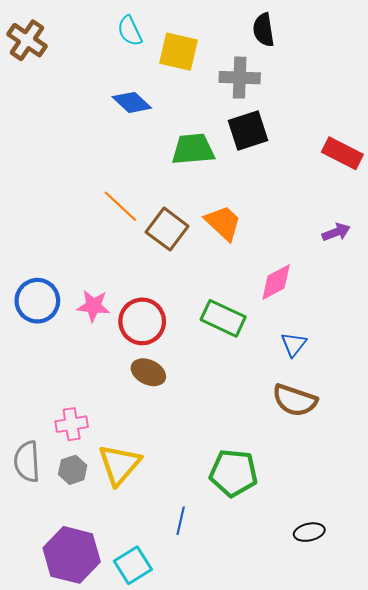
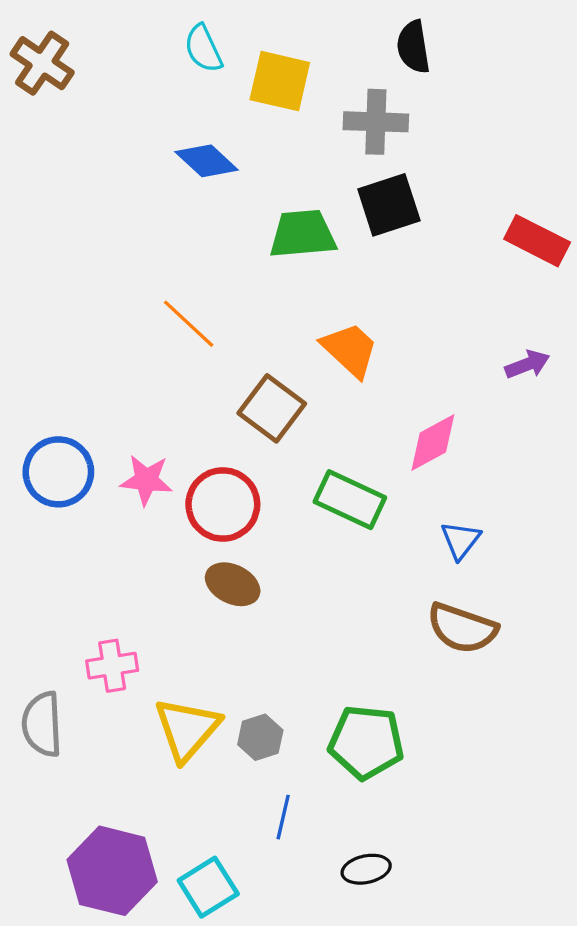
brown square: (167, 229) -> (272, 408), moved
gray hexagon: (73, 470) -> (260, 737), moved
black ellipse: (309, 532) -> (366, 869), moved

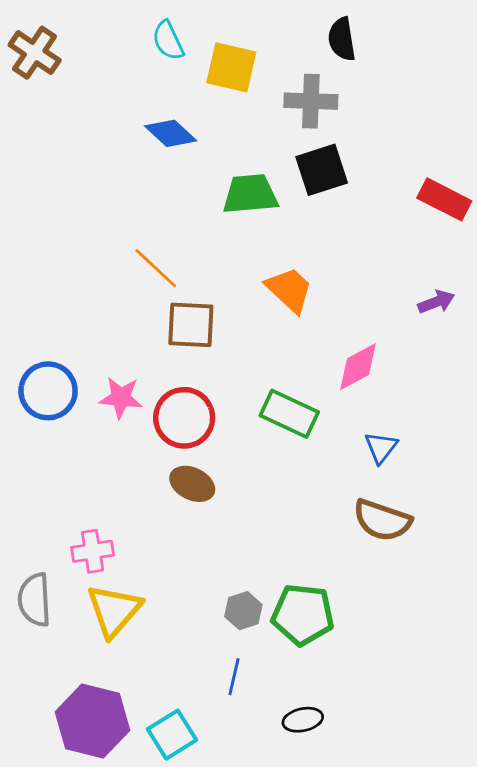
brown square: (272, 408) -> (191, 325), moved, turned -34
yellow triangle: (187, 729) -> (114, 611), moved
gray hexagon: (260, 737) -> (243, 611), moved

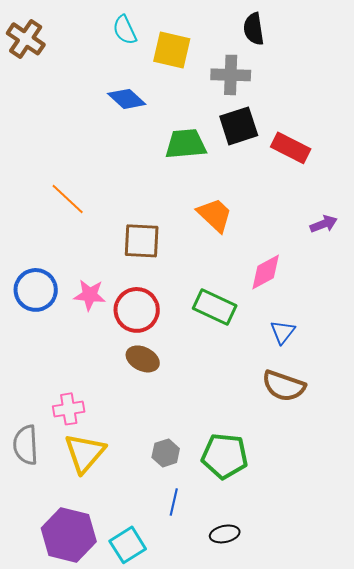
red rectangle: (444, 199) -> (291, 148), moved
orange line: (156, 268) -> (68, 199), moved
gray hexagon: (243, 611) -> (166, 453), moved

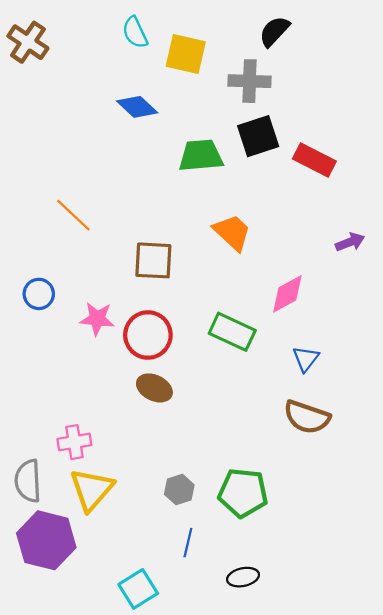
black semicircle: (254, 29) -> (274, 31), turned 52
blue circle: (36, 290) -> (39, 294), moved, size x0.7
purple hexagon: (69, 535) -> (46, 540), moved

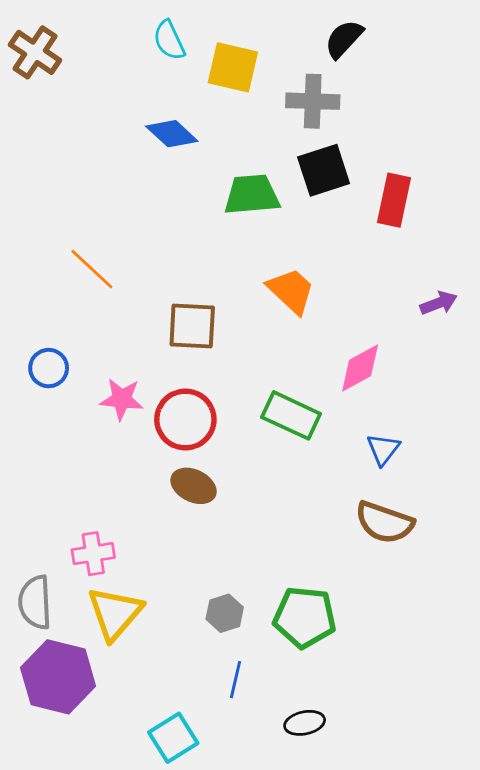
red rectangle: (314, 160) -> (394, 200), turned 75

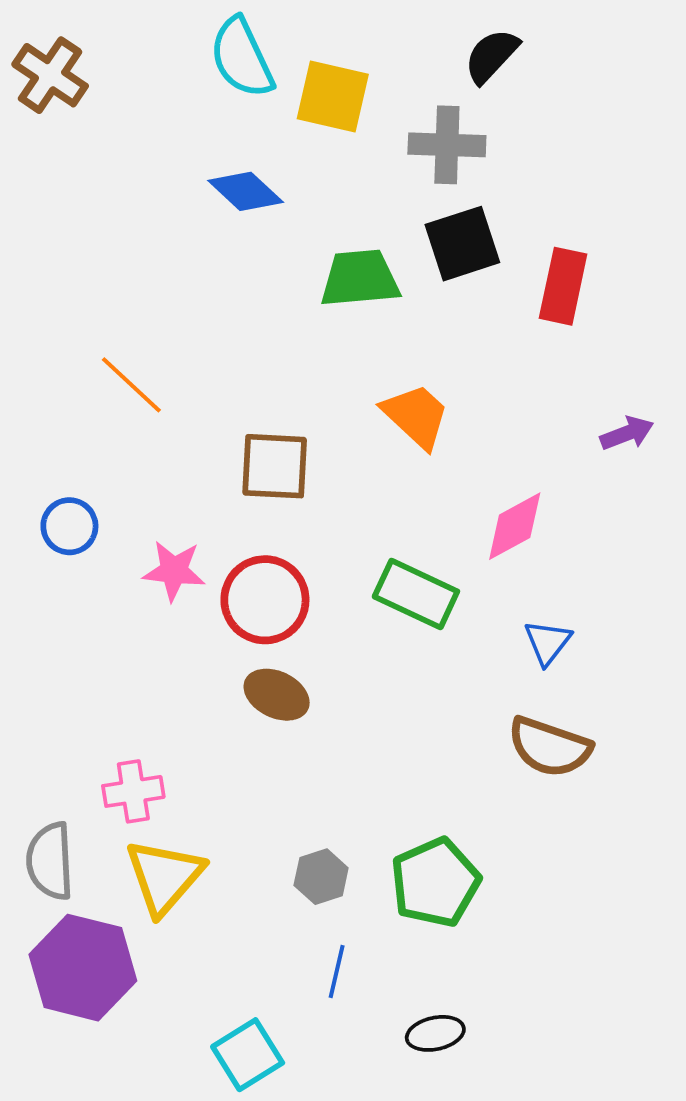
cyan semicircle: (169, 40) -> (242, 58), size x1.4
green pentagon: (305, 617) -> (435, 882), turned -30

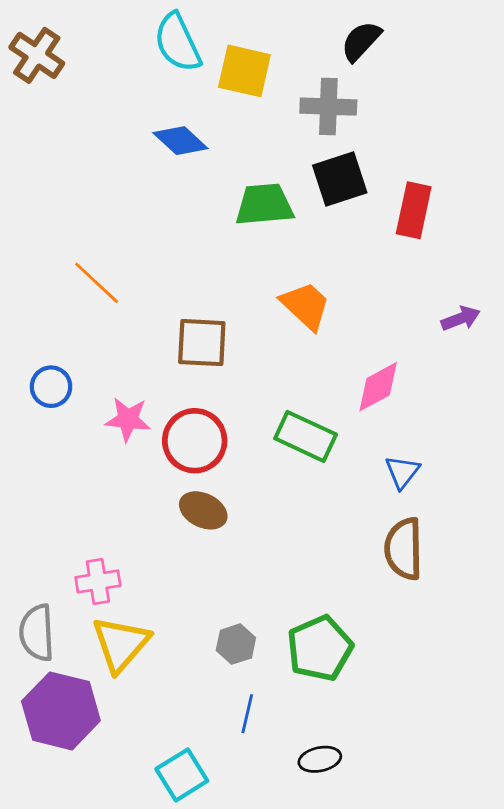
brown semicircle: (550, 747) -> (404, 549), turned 70

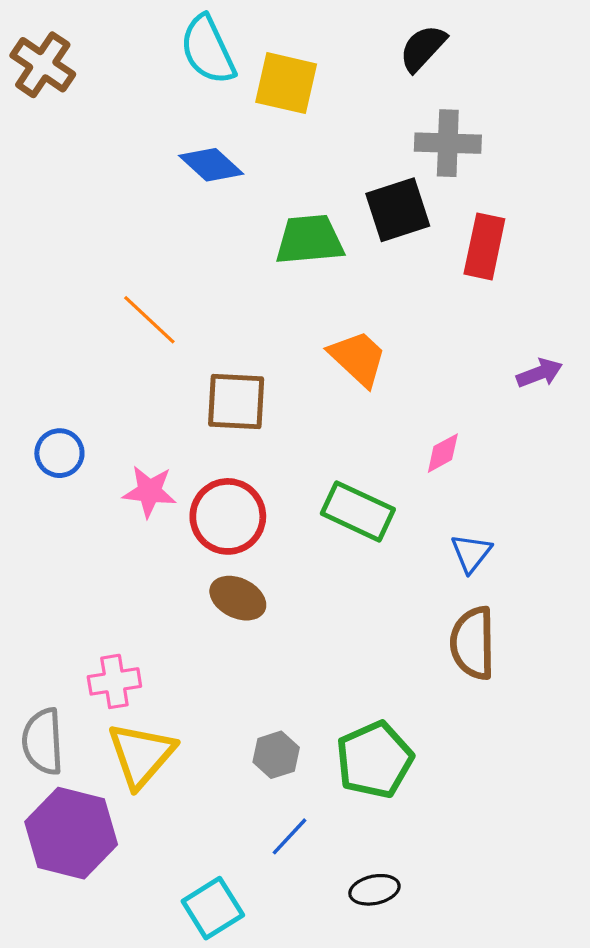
gray cross: (328, 107) -> (448, 143), moved
orange line: (97, 283) -> (149, 320), moved
pink diamond: (378, 387) -> (443, 453), size x0.7
blue line: (247, 714) -> (289, 836), turned 30

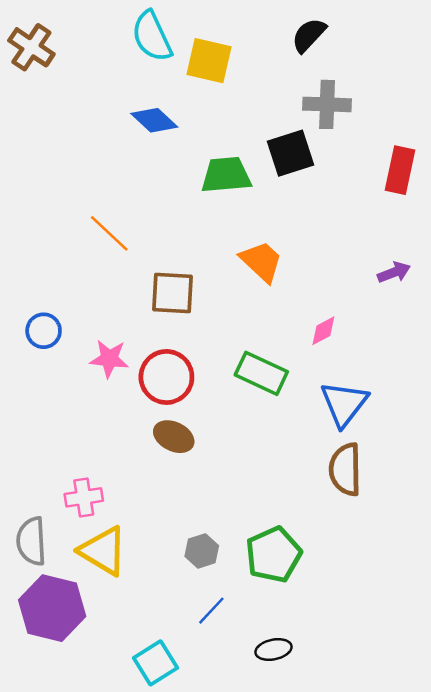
red rectangle: (484, 246) -> (400, 170), moved
blue triangle: (471, 553) -> (344, 404), size x1.6
yellow triangle: (141, 755) -> (103, 551), turned -40

